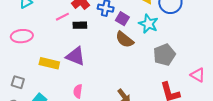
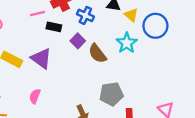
purple square: (122, 19) -> (78, 41), moved
gray pentagon: (164, 55) -> (111, 94), moved

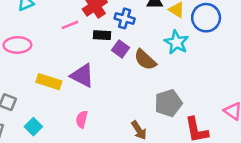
black rectangle: (54, 27) -> (102, 35), moved

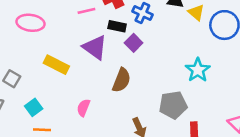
cyan star: (176, 42) -> (198, 70), moved
brown semicircle: (145, 60) -> (121, 80), moved, turned -120
purple triangle: (82, 75) -> (95, 47), moved

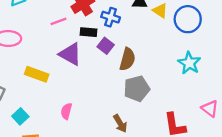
cyan star: (198, 70) -> (189, 63), moved
brown semicircle: (121, 80) -> (127, 59), moved
gray pentagon: (173, 105) -> (137, 89), moved

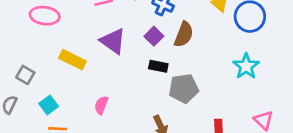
black rectangle: (89, 32) -> (158, 66), moved
brown semicircle: (127, 59) -> (184, 34), moved

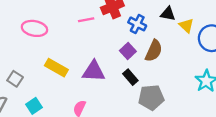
purple triangle: (113, 41) -> (94, 71), moved, turned -35
black rectangle: (158, 66) -> (130, 77), turned 35

